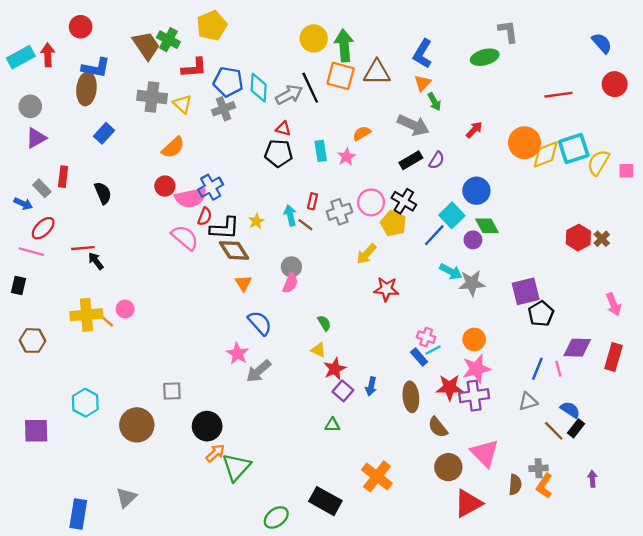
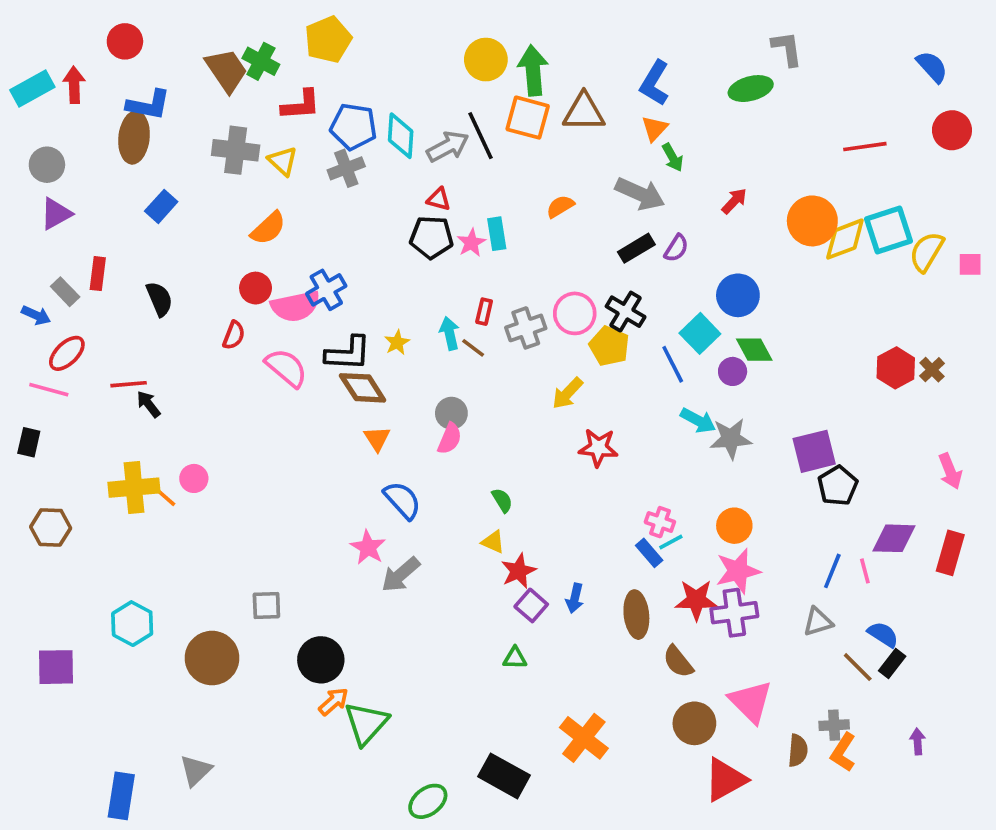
pink star: (346, 157) -> (471, 243), moved
red semicircle: (205, 216) -> (234, 335), moved
blue line: (434, 235) -> (673, 364), turned -70

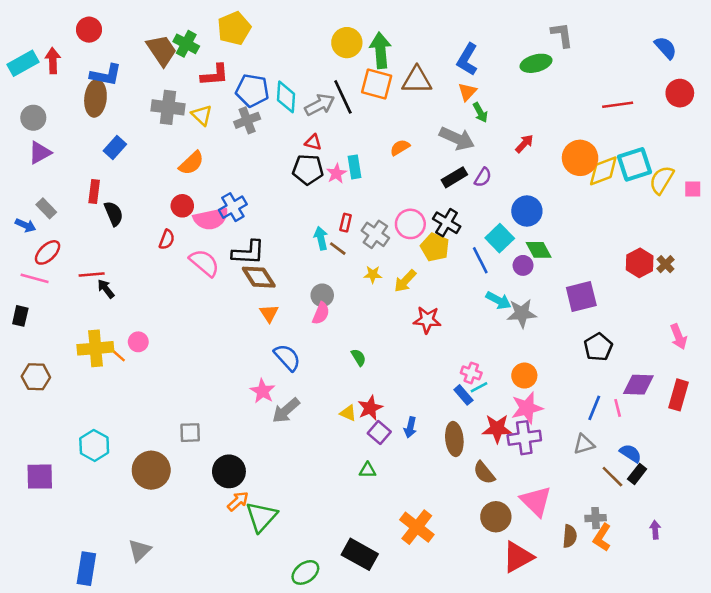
red rectangle: (98, 274) -> (94, 192), moved
gray cross: (526, 328) -> (375, 234), turned -36
yellow star: (397, 342) -> (373, 274), moved, turned 30
purple square: (814, 451) -> (581, 296), moved
yellow triangle: (493, 542) -> (348, 413), moved

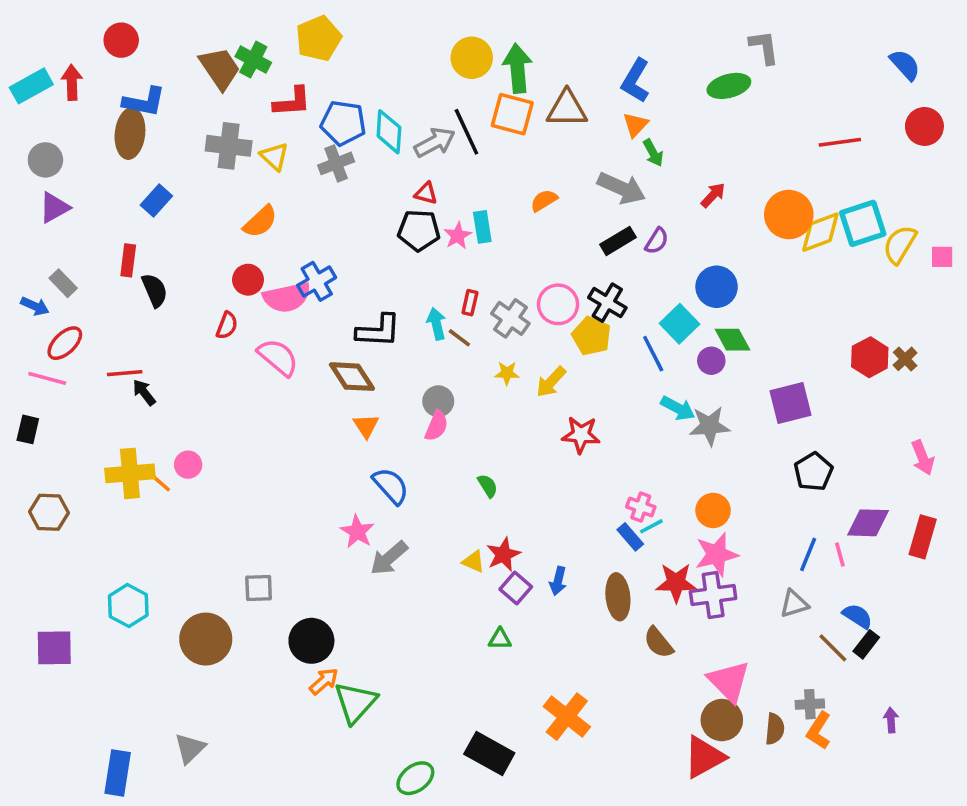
black L-shape: (248, 252) -> (378, 331), moved
brown circle: (496, 517) -> (722, 720), moved

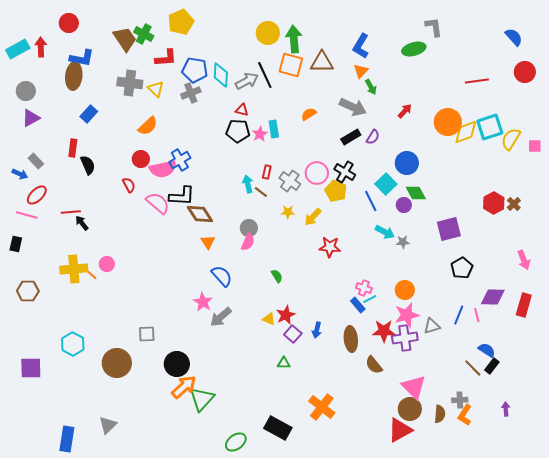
red semicircle: (227, 325) -> (129, 185), turned -49
black L-shape: (378, 331) -> (182, 196), moved
gray star: (710, 426) -> (403, 242), size x0.6
gray triangle: (794, 604) -> (432, 326), moved
orange arrow: (324, 681) -> (184, 387), size x1.5

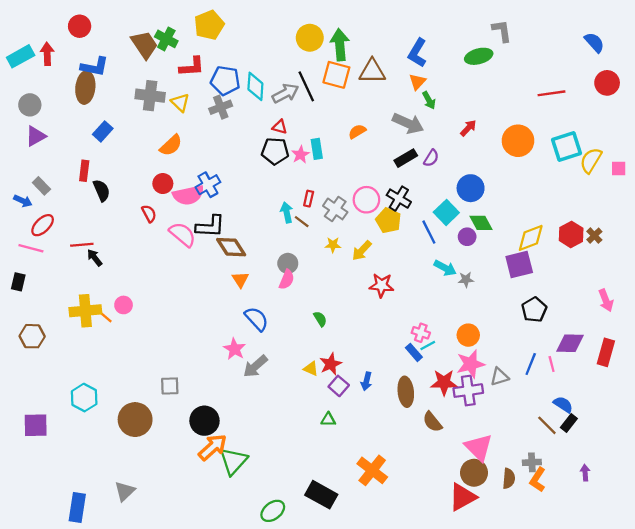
yellow diamond: (466, 132) -> (531, 238), moved

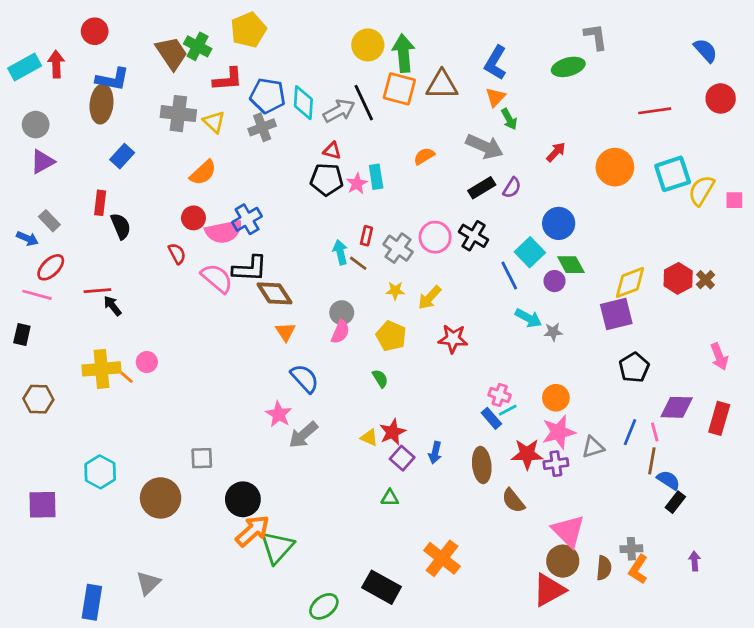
yellow pentagon: (388, 221) -> (391, 336), moved
purple cross: (468, 391) -> (556, 464), size x0.7
brown line: (547, 425) -> (652, 461), moved, turned 55

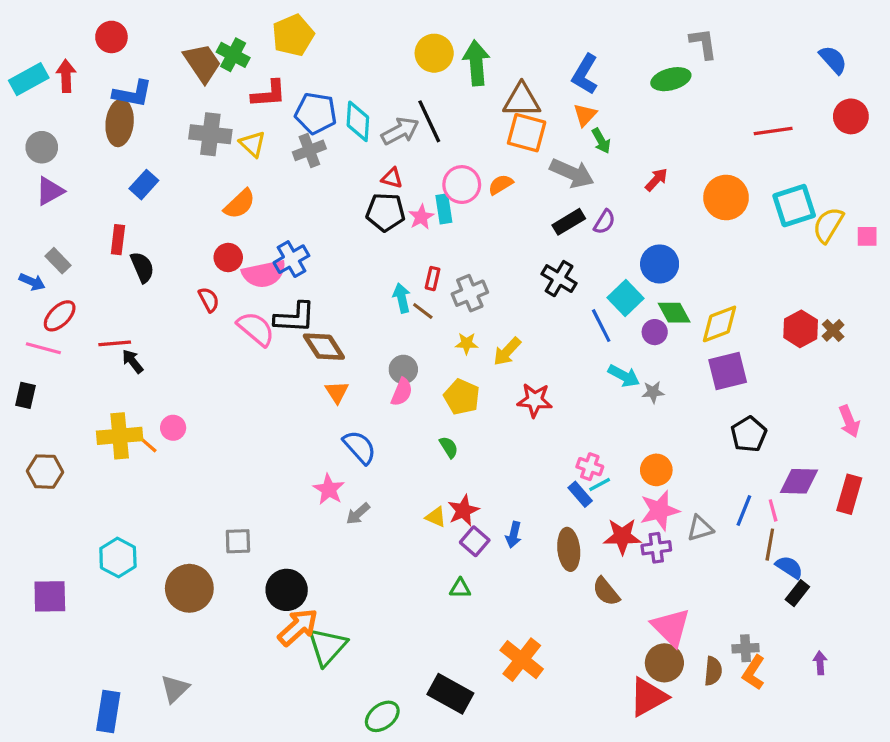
orange square: (399, 89) -> (527, 133), moved
pink circle: (435, 237) -> (462, 185), moved
gray cross: (398, 248) -> (470, 293), turned 32
yellow diamond: (630, 282) -> (720, 324), moved
gray arrow: (303, 435) -> (358, 514), size x0.7

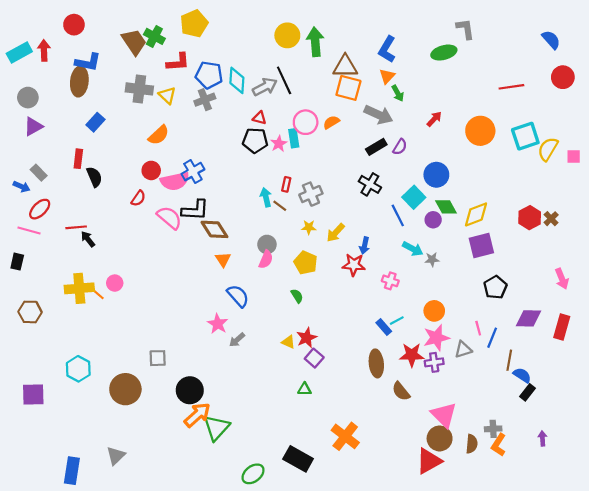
red semicircle: (209, 300) -> (138, 198), turned 63
pink cross: (590, 467) -> (390, 281), moved
pink line: (773, 510) -> (478, 328), moved
blue arrow: (514, 535) -> (365, 246), moved

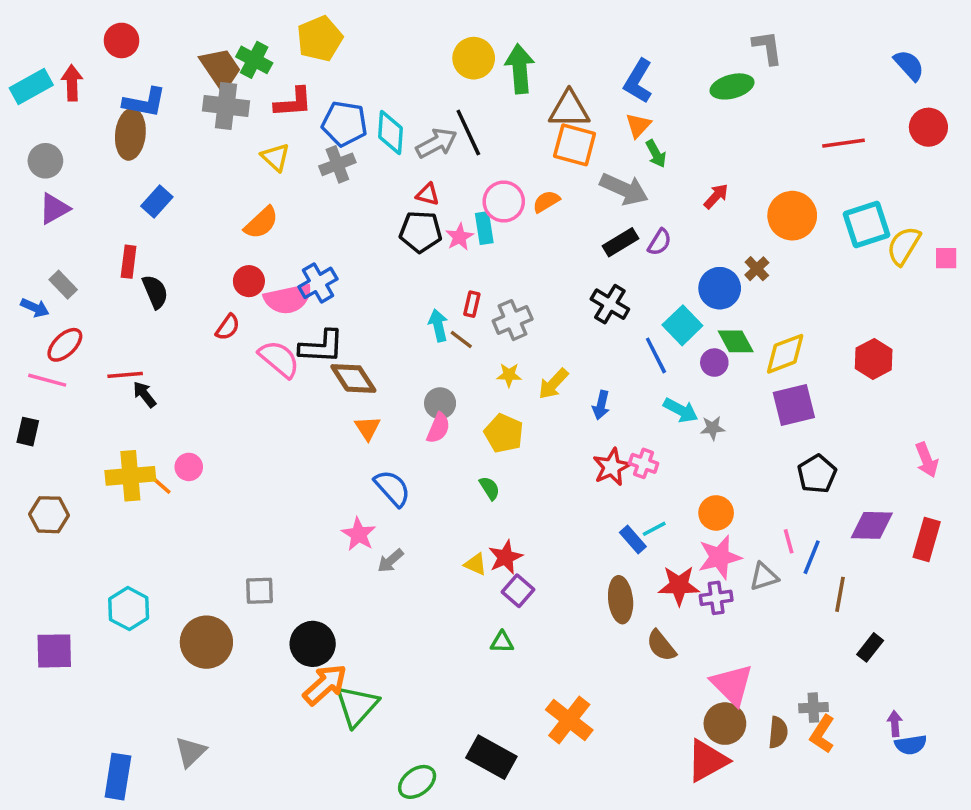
gray cross: (139, 89) -> (226, 106), moved
brown cross: (551, 219) -> (757, 269), moved
red star: (354, 265) -> (612, 467), moved, turned -30
blue semicircle: (522, 375) -> (911, 745), moved, turned 138

